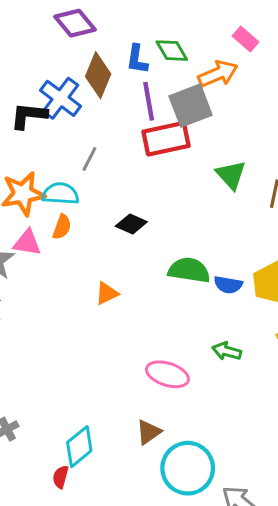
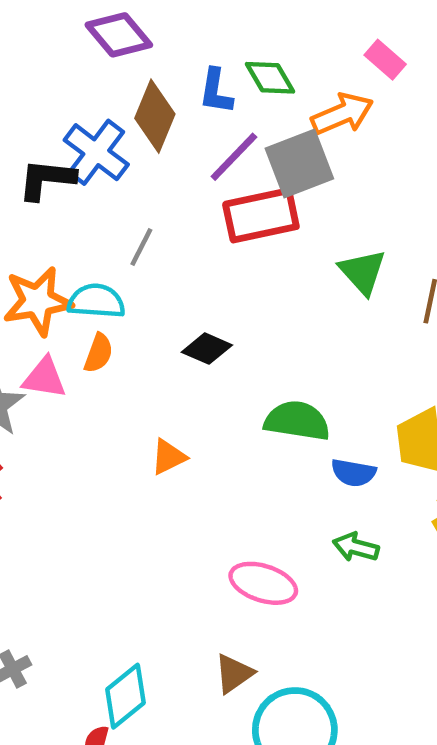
purple line: (149, 101) -> (234, 157), turned 54
blue semicircle: (228, 285) -> (354, 473), moved

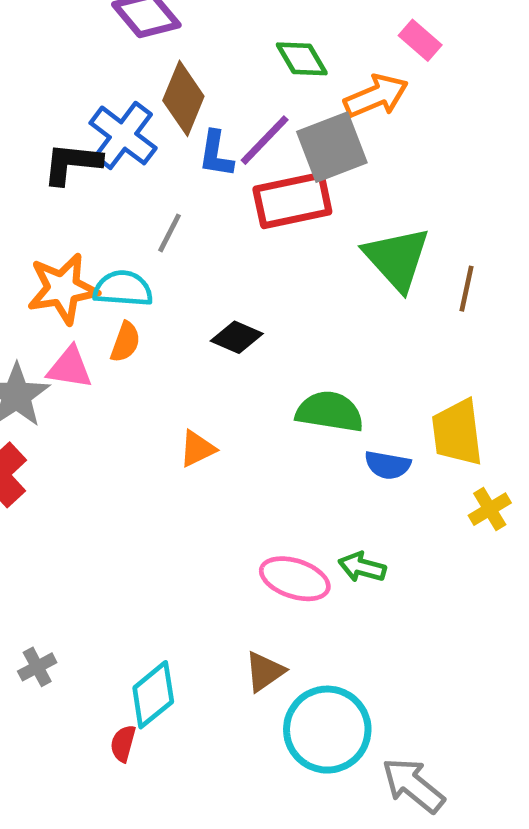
blue L-shape: (216, 91) -> (216, 154), moved
green triangle: (363, 272) -> (397, 258), size x1.4
green arrow: (356, 547) -> (362, 567), moved

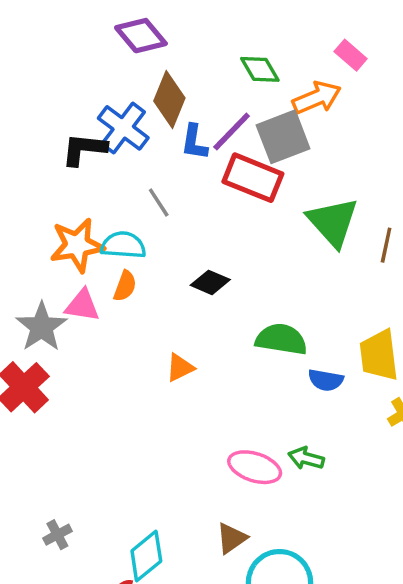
red rectangle: (292, 200) -> (253, 178), turned 34
gray line: (169, 233) -> (159, 203), turned -60

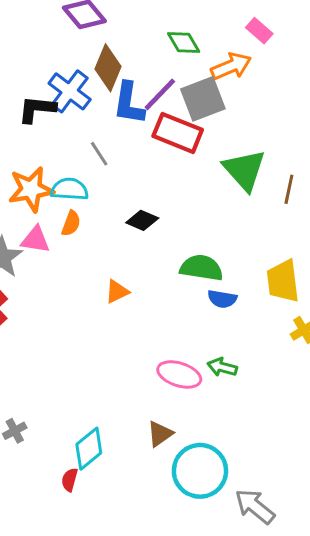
blue L-shape: (194, 142) -> (129, 103), size x1.4
blue semicircle: (326, 380) -> (222, 299), moved

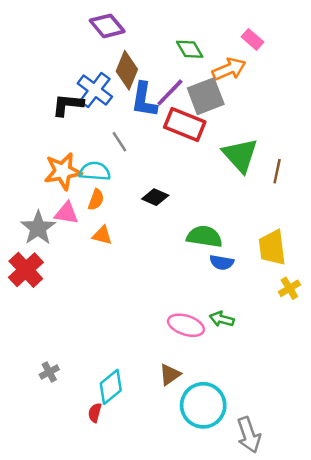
orange triangle: (117, 292) -> (102, 235), moved, turned 40
gray arrow: (255, 506) -> (249, 435), turned -148

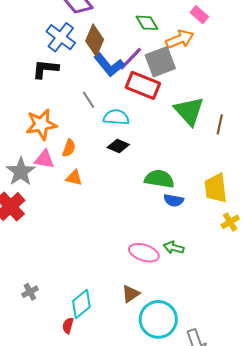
blue cross: (95, 90) -> (61, 37), moved
blue L-shape: (144, 100) -> (109, 65), turned -48
cyan semicircle: (95, 171) -> (116, 117), moved

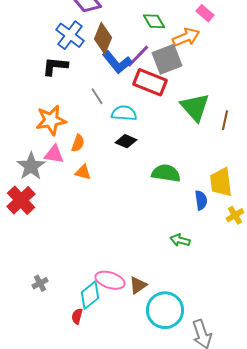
blue semicircle: (174, 200) -> (201, 200), moved, turned -108
pink ellipse: (144, 253) -> (110, 280), moved

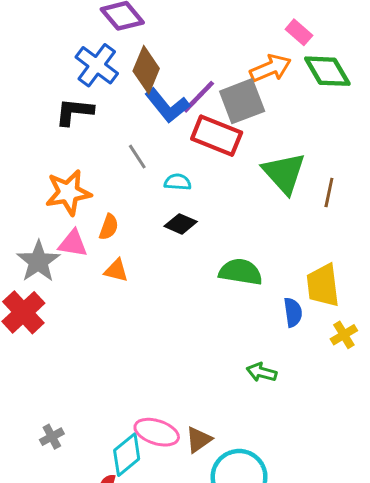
green diamond: (154, 21) -> (327, 71), moved, size x1.4
cyan semicircle: (124, 113) -> (178, 182), size x0.7

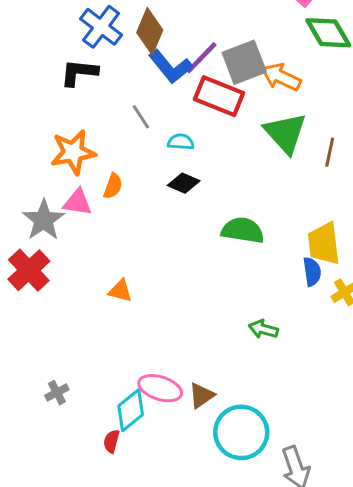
orange arrow: (270, 68) -> (281, 77), moved, turned -132
orange triangle: (116, 270) -> (120, 291), moved
blue semicircle: (293, 312) -> (312, 272), moved

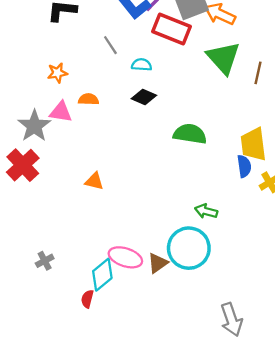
orange star: (73, 152) -> (57, 73), size x0.6
orange semicircle: (113, 186) -> (88, 99), turned -108
cyan circle: (241, 432) -> (189, 248), moved

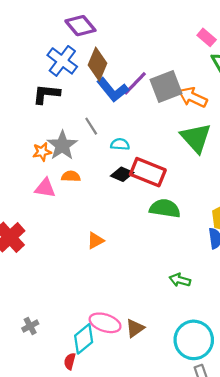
red rectangle: (172, 29) -> (148, 172), moved
gray star: (34, 126) -> (62, 145), moved
orange triangle: (94, 181) -> (95, 241), moved, turned -42
cyan circle: (189, 248) -> (194, 340), moved

